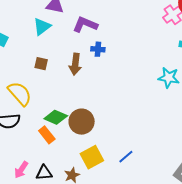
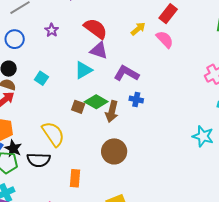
green diamond: (56, 117) -> (96, 102), moved
brown circle: (82, 122) -> (114, 151), moved
orange rectangle: (47, 135) -> (75, 178), turned 36

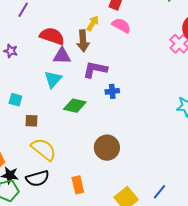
brown square: (78, 107) -> (32, 121), moved
brown arrow: (112, 112) -> (83, 41), moved

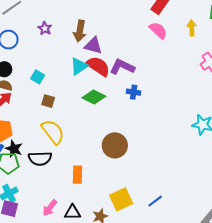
yellow arrow: (93, 23) -> (192, 28), moved, turned -49
red semicircle: (52, 36) -> (98, 66), moved
brown arrow: (83, 41) -> (80, 31), moved

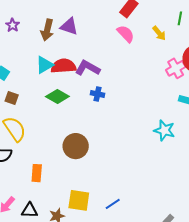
yellow arrow: (192, 28) -> (159, 33), turned 140
purple triangle: (93, 46) -> (69, 26), moved
red semicircle: (98, 66) -> (64, 66), turned -40
yellow square: (121, 199) -> (79, 200), turned 30

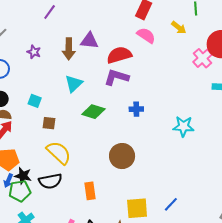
red semicircle: (64, 66) -> (119, 55), moved
blue cross: (97, 94) -> (136, 109), moved
cyan star: (164, 130) -> (183, 126), moved

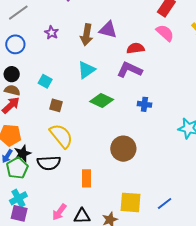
red semicircle: (119, 55) -> (135, 48), size x0.7
black star: (23, 176) -> (23, 153), turned 30
green pentagon: (20, 191) -> (17, 168), turned -30

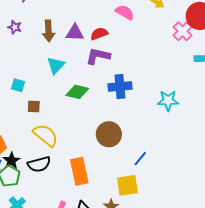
purple triangle: (108, 30) -> (75, 33), moved
purple star: (52, 33) -> (15, 27), moved
blue cross: (144, 104) -> (120, 86), size x1.6
orange rectangle: (87, 178) -> (79, 171), size x1.5
blue line: (165, 204) -> (140, 159), moved

